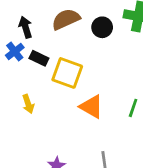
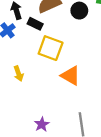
black rectangle: (39, 58) -> (35, 24), moved

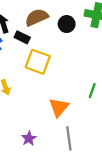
orange triangle: (70, 76) -> (59, 107), moved, turned 40

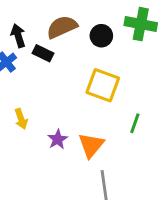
yellow square: (38, 62) -> (103, 85), moved
purple star: (29, 138) -> (58, 139), moved

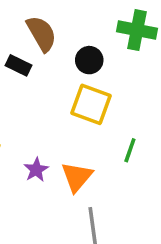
brown semicircle: (62, 27) -> (42, 34), turned 84
black circle: (101, 36) -> (89, 60), moved

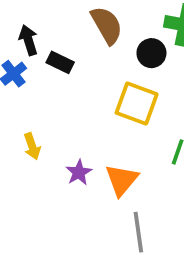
brown semicircle: (42, 34) -> (107, 25), moved
black circle: (89, 60) -> (151, 53), moved

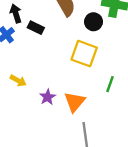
yellow arrow: (32, 146) -> (18, 81), turned -42

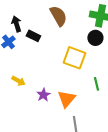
black circle: (93, 22) -> (95, 38), moved
green line: (110, 84) -> (96, 84), turned -32

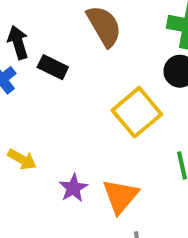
yellow square: (74, 58) -> (137, 112), turned 30

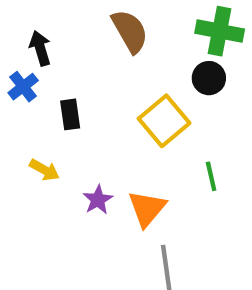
black rectangle: (53, 67) -> (70, 114), moved, turned 56

